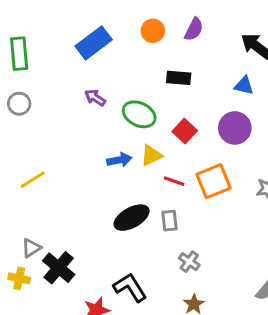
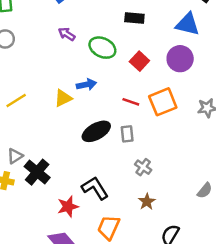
blue triangle: (244, 85) -> (187, 24), size x1.5
yellow triangle: (151, 155) -> (63, 98), moved

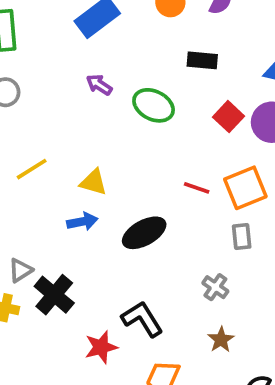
red square: (139, 61) -> (228, 117), moved
blue arrow: (86, 85) -> (82, 222), moved
yellow triangle: (63, 98) -> (94, 182), turned 42
yellow line: (16, 101) -> (32, 169), moved
gray rectangle: (127, 134) -> (242, 237), moved

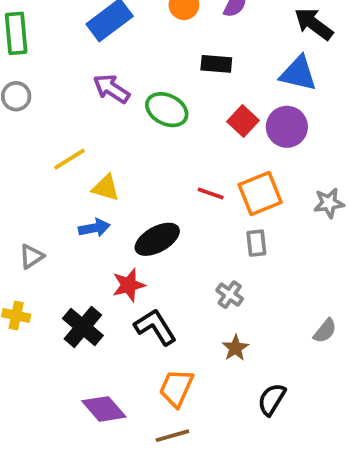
purple arrow: (99, 85) -> (111, 89), size x1.4
yellow line: (32, 169) -> (70, 159), moved
gray triangle: (20, 270) -> (31, 256), moved
black cross: (54, 295) -> (83, 327), moved
red star: (101, 347) -> (129, 285), moved

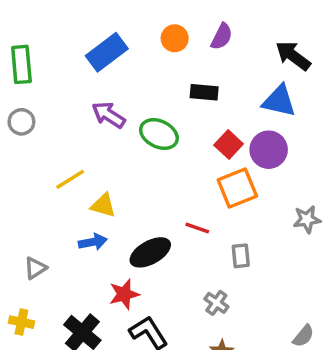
red line: (211, 194) -> (197, 228), moved
orange square: (260, 194) -> (237, 188), moved

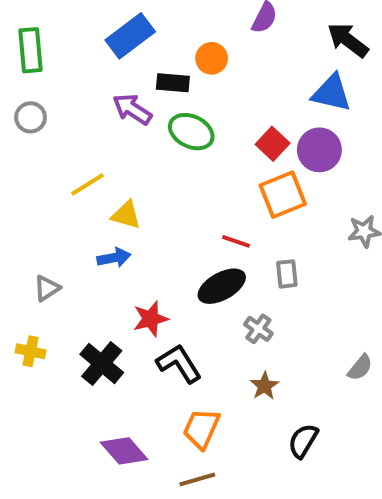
orange circle: (175, 38) -> (212, 58), moved
black rectangle: (204, 92) -> (173, 83), moved
black ellipse: (150, 252) -> (222, 286), moved

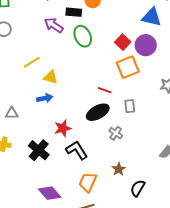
green ellipse: (191, 132) -> (83, 36), turned 40
gray triangle: (47, 288) -> (12, 113), turned 32
brown star: (264, 386) -> (119, 169), moved

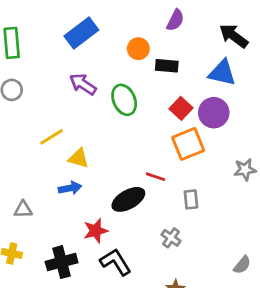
black rectangle: (74, 12) -> (167, 66), moved
black ellipse: (98, 112) -> (128, 199), moved
black cross: (39, 150) -> (62, 262), turned 35

